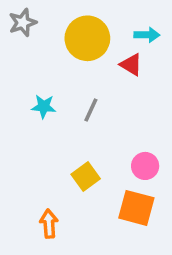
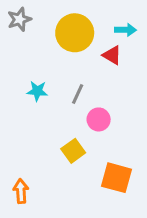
pink circle: (145, 166) -> (99, 119), moved
orange arrow: (49, 224) -> (21, 191), moved

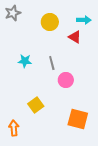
yellow circle: (75, 33) -> (50, 22), size x0.7
gray line: (78, 94) -> (52, 63), turned -40
yellow square: (73, 151) -> (36, 105), moved

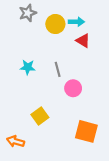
gray star: (13, 13) -> (28, 13), moved
cyan arrow: (84, 20) -> (76, 22), moved
orange arrow: (14, 128) -> (16, 141), turned -70

